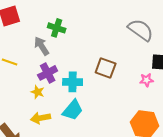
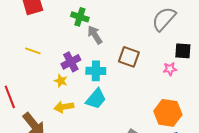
gray semicircle: (141, 30) -> (164, 19), turned -84
gray arrow: (42, 46) -> (95, 35), moved

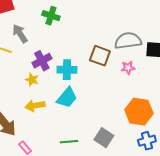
gray semicircle: (164, 19) -> (128, 41), moved, turned 40
gray arrow: (95, 35) -> (20, 34), moved
pink star: (170, 69) -> (128, 68), moved

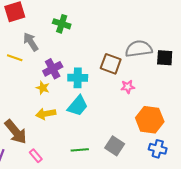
pink star: (128, 68) -> (128, 87), moved
blue cross: (147, 141) -> (158, 149), turned 30

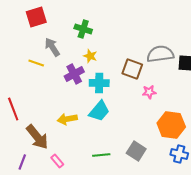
yellow star: (43, 88) -> (90, 56), moved

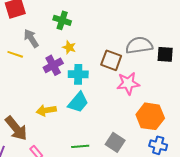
pink star: (149, 92) -> (128, 83), size x1.6

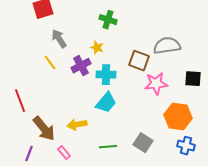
green cross: (62, 20) -> (108, 20), moved
yellow line: (15, 54) -> (50, 63), moved, turned 35
black square: (165, 54) -> (193, 79), moved
yellow arrow: (46, 110) -> (77, 125), moved

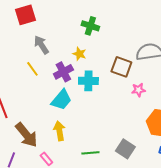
pink star: (156, 84) -> (138, 90), size x0.6
cyan trapezoid: (106, 103) -> (61, 100), moved
yellow arrow: (77, 125) -> (59, 131), turned 90

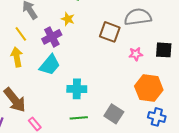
cyan cross: (88, 81) -> (77, 89), moved
pink star: (138, 90) -> (136, 54), moved
yellow arrow: (59, 131) -> (17, 57), moved

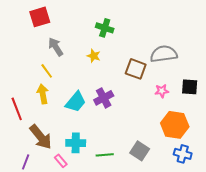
purple cross: (52, 37) -> (104, 98), moved
cyan cross: (77, 89) -> (76, 143), moved

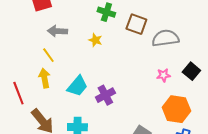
gray arrow: (56, 47) -> (57, 31), turned -54
brown square: (136, 69) -> (136, 24), moved
black square: (190, 87) -> (191, 71), turned 36
purple cross: (104, 98) -> (105, 95), moved

